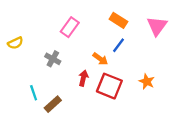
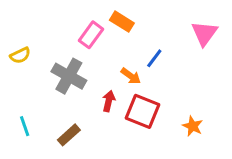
orange rectangle: (118, 20) -> (122, 22), moved
gray cross: (53, 59) -> (69, 76), size x1.6
orange star: (147, 81) -> (193, 126), moved
cyan line: (34, 93) -> (25, 126), moved

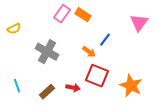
pink rectangle: (91, 35) -> (62, 14), moved
yellow semicircle: (20, 55) -> (14, 29), moved
red arrow: (109, 101) -> (73, 88), moved, turned 88
orange star: (193, 126) -> (131, 86), size x1.6

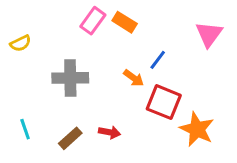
gray cross: (47, 52) -> (70, 78), turned -30
red square: (97, 76) -> (164, 102), moved

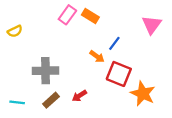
gray cross: (70, 78) -> (46, 71), moved
cyan line: (25, 129) -> (17, 102), moved, turned -64
red arrow: (109, 132) -> (79, 96), turned 136

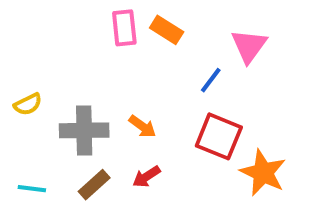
pink rectangle: (67, 15) -> (124, 28), turned -42
pink triangle: (152, 25) -> (249, 46), moved
yellow semicircle: (15, 31) -> (28, 104), moved
orange arrow: (97, 56) -> (142, 126), moved

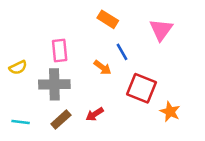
pink rectangle: (124, 28) -> (60, 51), moved
blue line: (211, 80) -> (122, 52), moved, turned -66
orange arrow: (142, 126) -> (102, 67), moved
orange star: (263, 173) -> (170, 112), size x0.7

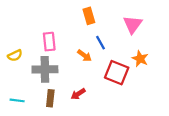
orange rectangle: (108, 19) -> (89, 16), turned 42
orange star: (170, 112) -> (140, 59), moved
brown rectangle: (61, 119) -> (50, 98), turned -42

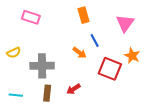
pink rectangle: (49, 42) -> (31, 17), moved, turned -66

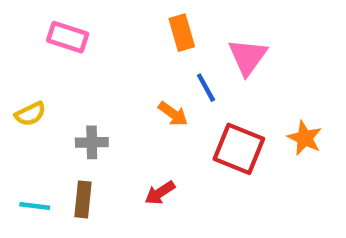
pink triangle: (125, 23) -> (248, 57), moved
orange star: (132, 56) -> (305, 138), moved
gray cross: (42, 66) -> (92, 142), size x0.6
brown rectangle: (47, 93) -> (83, 199), moved

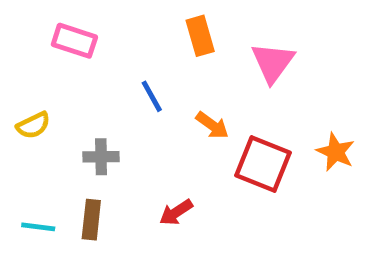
blue line: (206, 88) -> (152, 96), moved
orange arrow: (173, 114) -> (212, 125), moved

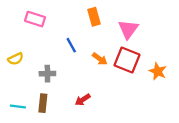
red square: (263, 164) -> (127, 60), moved

